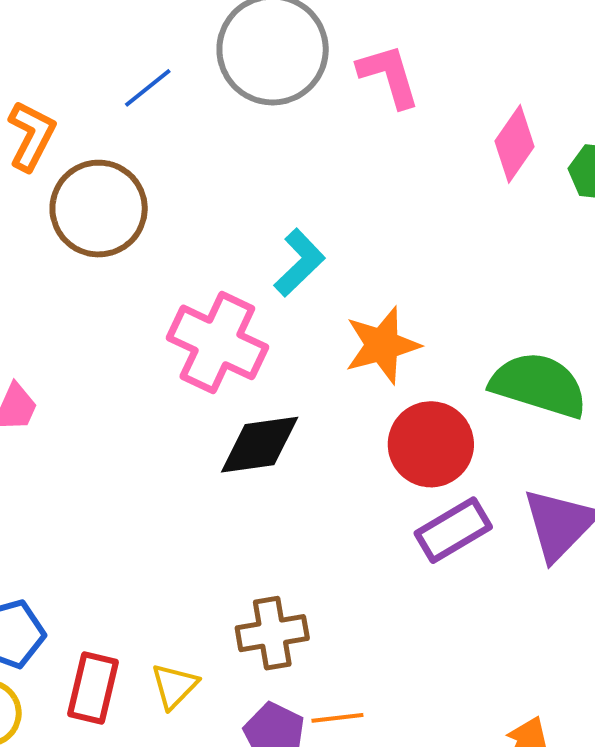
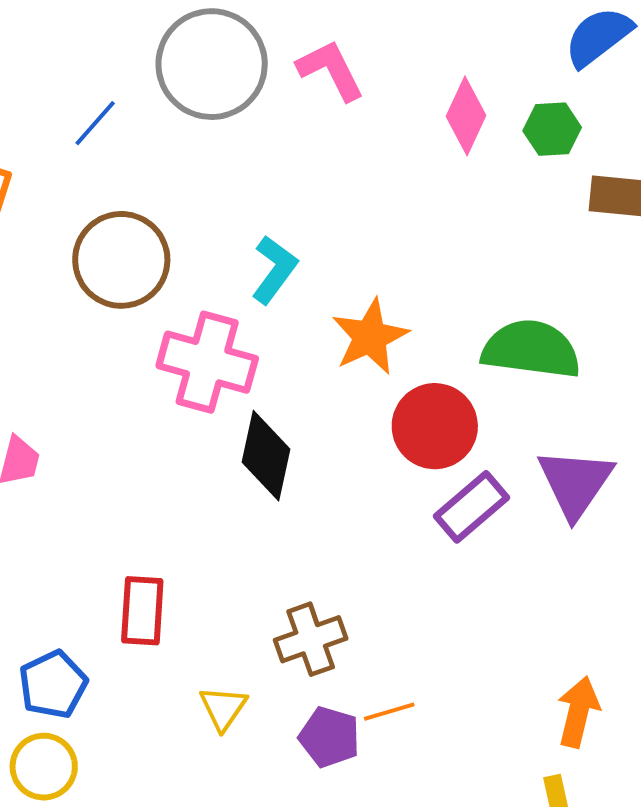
brown circle: (99, 209) -> (121, 260), moved
black diamond: (260, 445) -> (266, 456), turned -60
red rectangle: (93, 688) -> (142, 611), moved

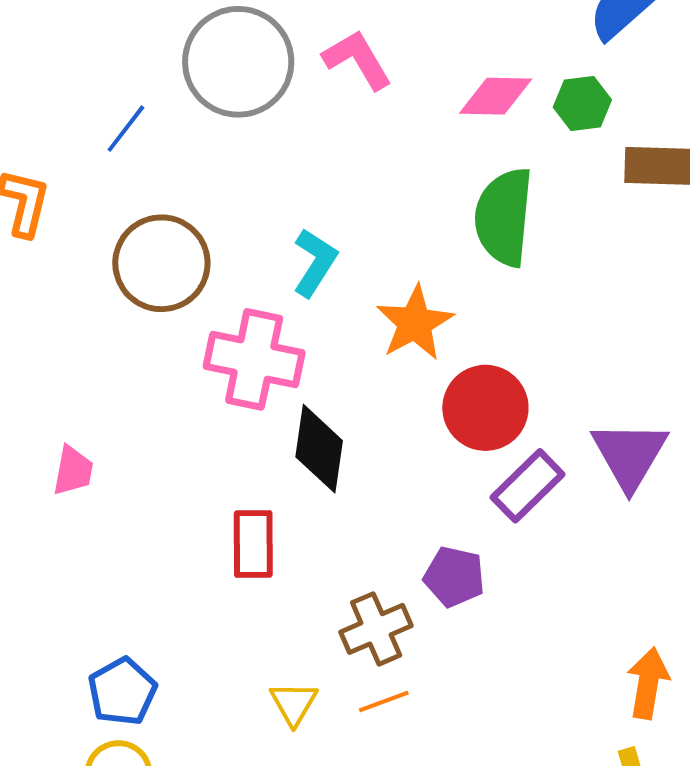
pink diamond: (466, 116) -> (496, 96), turned 70
green semicircle: (531, 349) -> (504, 217), moved, turned -88
red rectangle: (142, 611) -> (253, 544), moved
orange line: (389, 712) -> (384, 702), moved
purple pentagon: (329, 737) -> (454, 577), moved

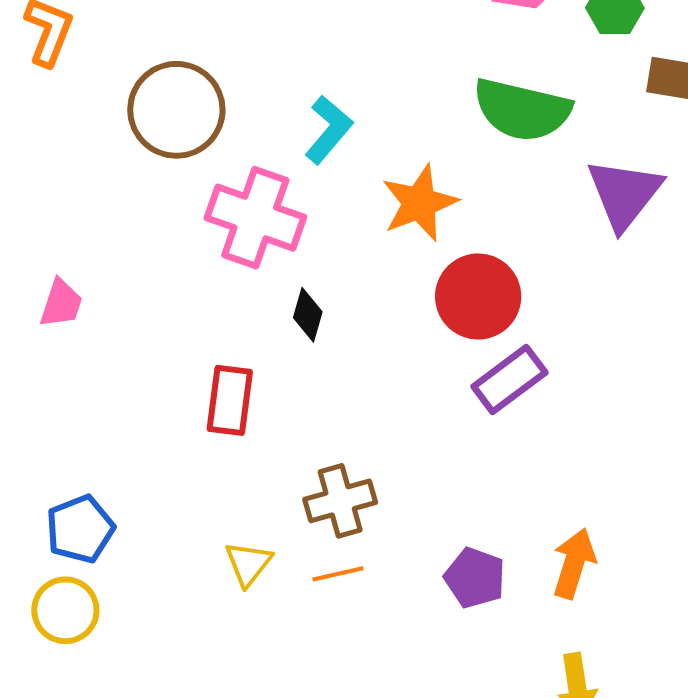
green semicircle: (504, 217) -> (522, 110), turned -90
black diamond: (319, 449) -> (308, 315), size x0.6
purple triangle: (630, 455) -> (624, 194), moved
purple pentagon: (454, 577) -> (475, 578), moved
orange arrow: (648, 683) -> (574, 563), moved

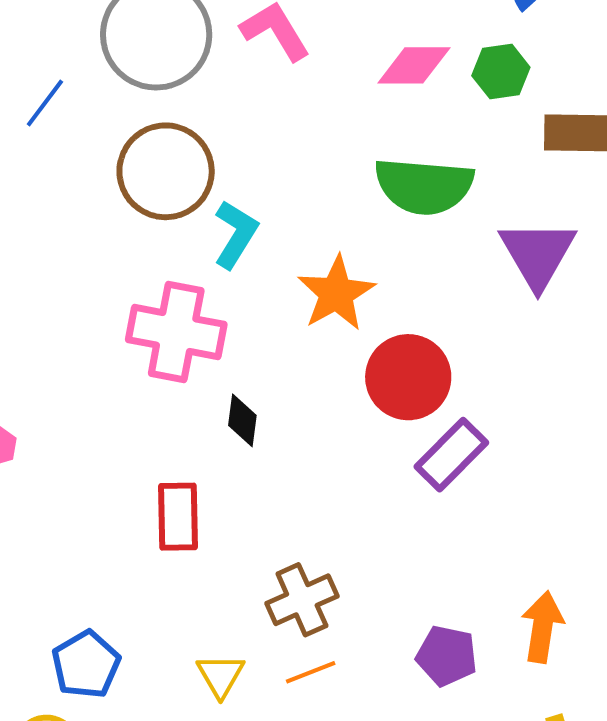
brown circle: (176, 110) -> (166, 171), moved
blue pentagon: (80, 529) -> (86, 665), moved

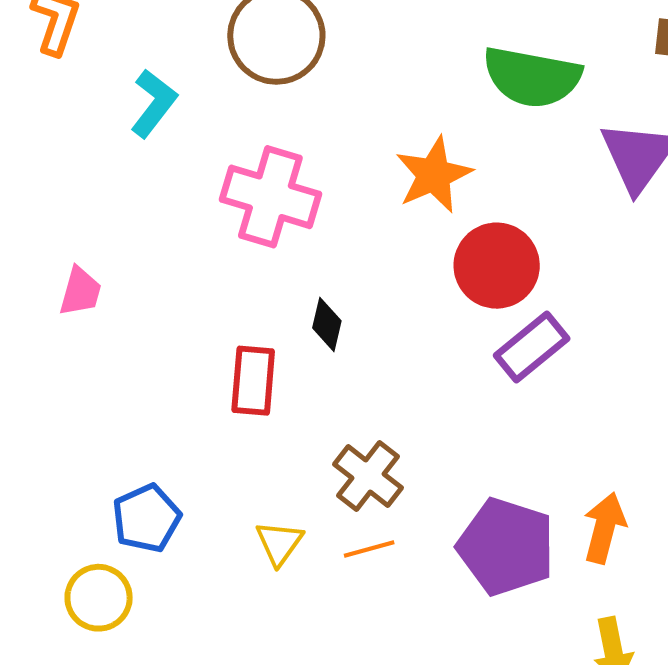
cyan L-shape: (236, 234) -> (154, 103), moved
black diamond: (242, 420) -> (327, 324), moved
brown cross: (302, 600) -> (368, 476), turned -34
purple pentagon: (447, 656) -> (506, 547), size x1.6

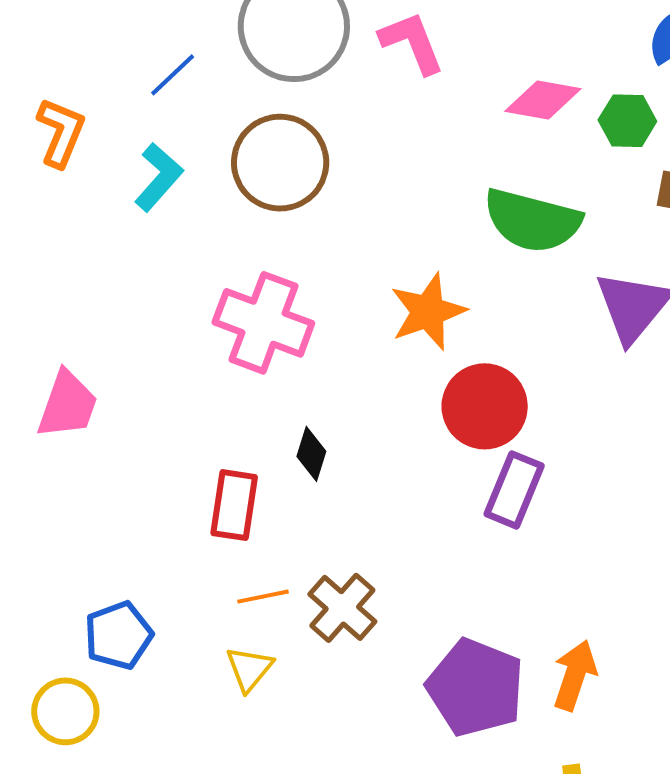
cyan L-shape: (154, 103) -> (159, 177), moved
pink trapezoid: (80, 291) -> (67, 405), size x1.4
purple rectangle: (532, 347) -> (514, 490), turned -32
orange line: (369, 549) -> (263, 597), moved

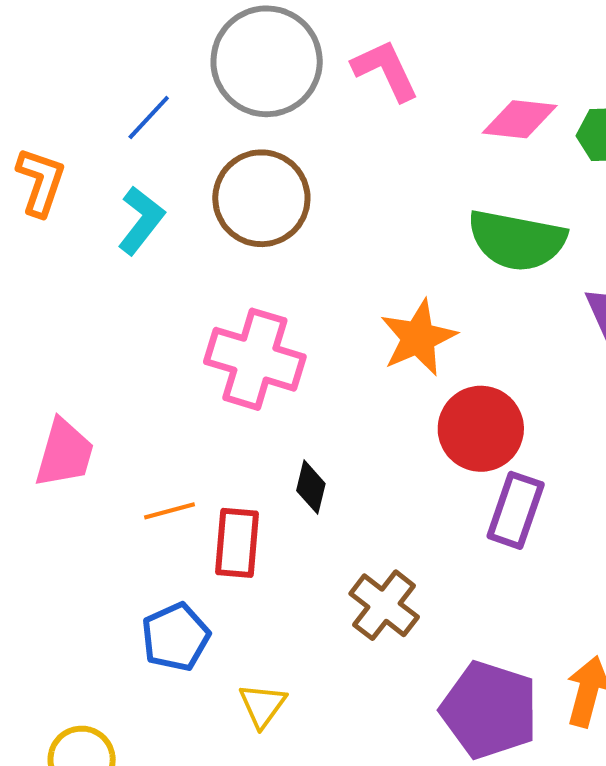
orange line: (263, 597) -> (169, 511), moved
brown cross: (342, 608) -> (384, 605), moved
blue pentagon: (119, 635) -> (176, 637), moved

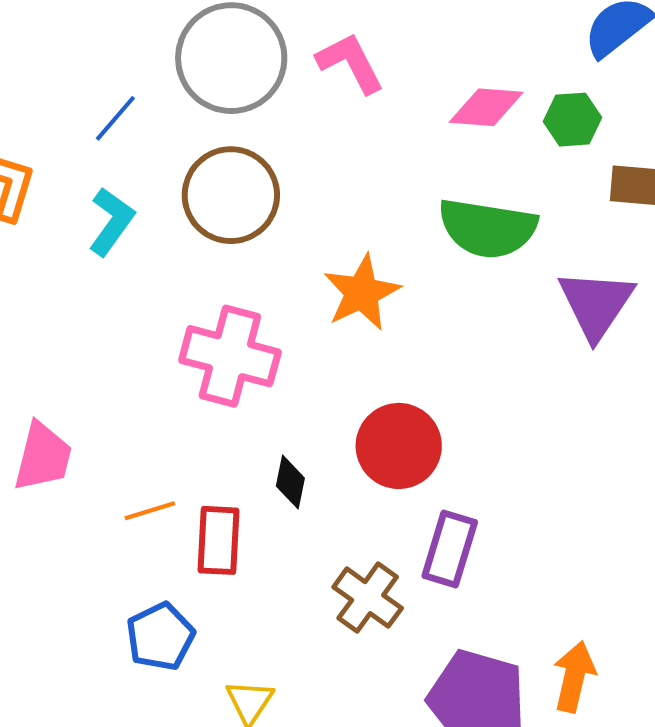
orange star: (418, 338) -> (362, 293), moved
red circle: (481, 429) -> (399, 446), moved
purple rectangle: (516, 510) -> (450, 549), moved

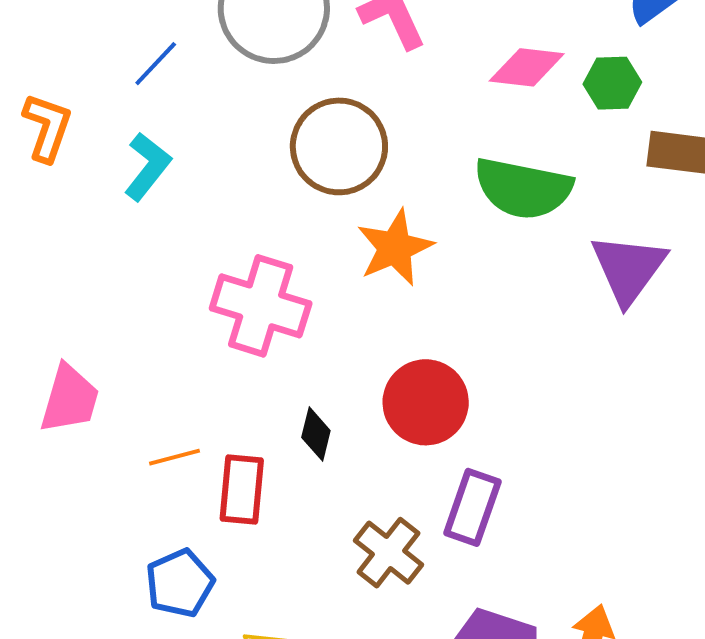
brown circle: (231, 195) -> (339, 146), moved

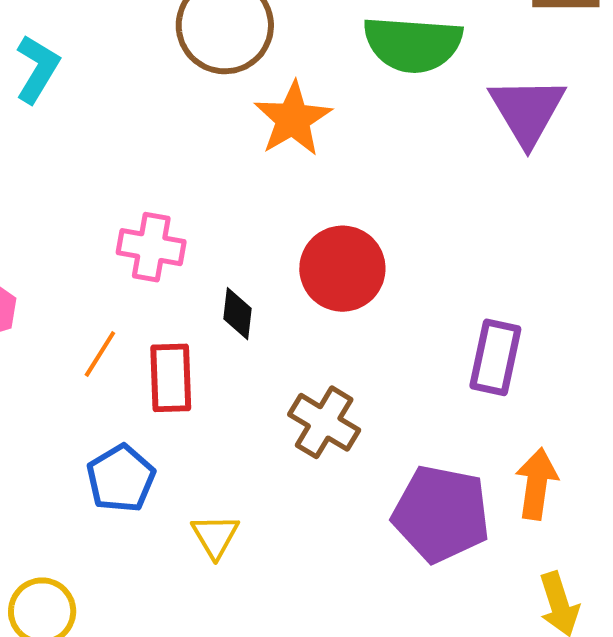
pink cross: (261, 306) -> (151, 247), moved, size x0.7
orange line: (174, 457) -> (100, 354), turned -36
purple rectangle: (472, 507) -> (495, 357), moved

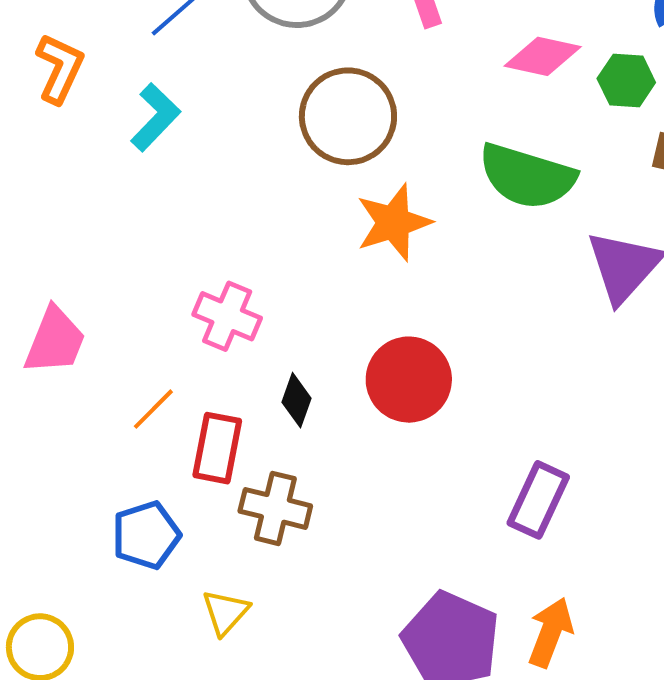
brown cross: (324, 422) -> (275, 508), moved, turned -30

